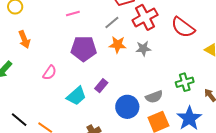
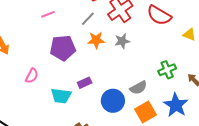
purple rectangle: (101, 86) -> (85, 83), turned 32
cyan trapezoid: (76, 96) -> (61, 96), turned 55

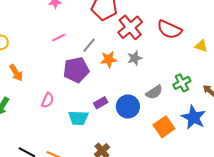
gray line: (88, 19) -> (89, 45), moved
gray semicircle: (138, 88) -> (154, 92), moved
blue circle: (113, 101) -> (128, 106), moved

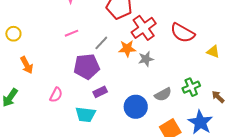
orange star: (109, 59) -> (127, 49), moved
purple rectangle: (101, 103) -> (100, 92), moved

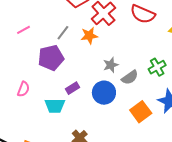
pink line: (72, 33) -> (24, 30), moved
gray star: (146, 59) -> (111, 65), moved
purple rectangle: (100, 92) -> (73, 88), moved

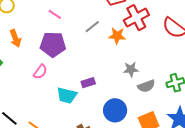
pink line: (24, 30) -> (55, 14), turned 48
purple pentagon: (51, 58) -> (53, 44), moved
blue circle: (104, 93) -> (115, 110), moved

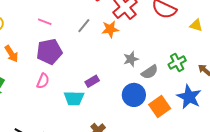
blue circle: (115, 110) -> (134, 95), moved

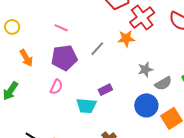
gray line: (84, 26) -> (97, 49), moved

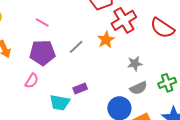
orange star: (126, 39) -> (106, 40), turned -30
gray star: (145, 69) -> (135, 64), moved

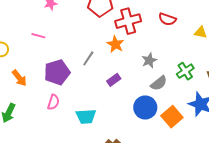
red cross: (124, 20) -> (128, 21), turned 30
pink line: (42, 23) -> (38, 36), moved
red semicircle: (162, 28) -> (167, 19), size x0.7
purple rectangle: (80, 88) -> (114, 80), moved

